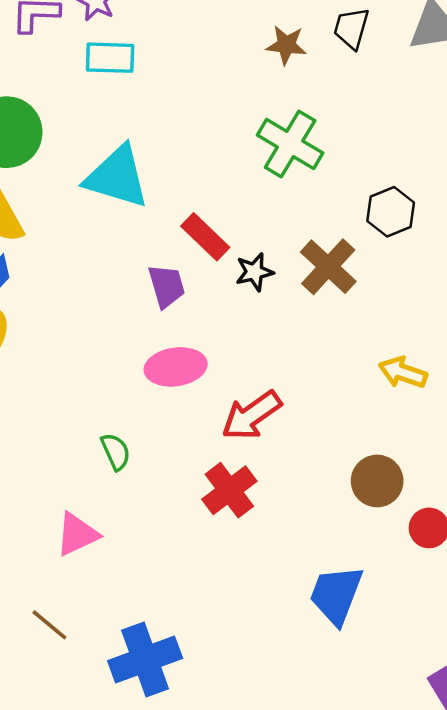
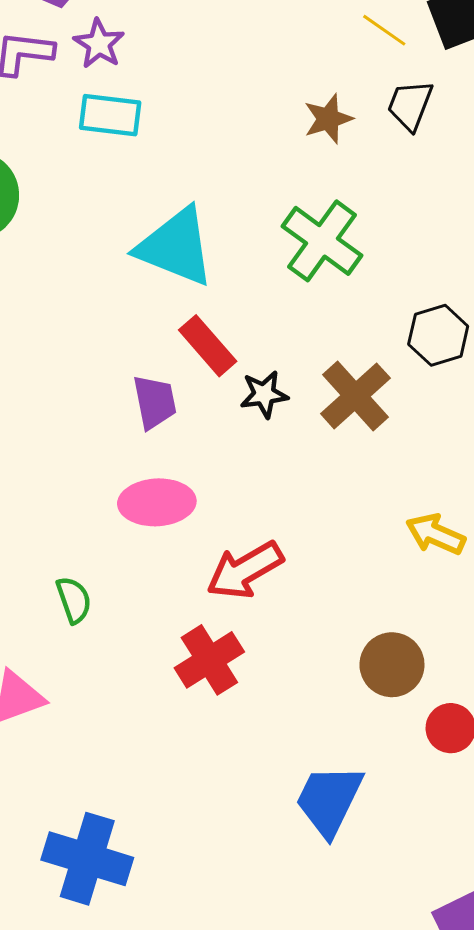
brown star: (286, 45) -> (328, 119), turned -30
cyan triangle: (117, 177) -> (176, 247), moved
blue cross: (145, 659) -> (87, 859), turned 32

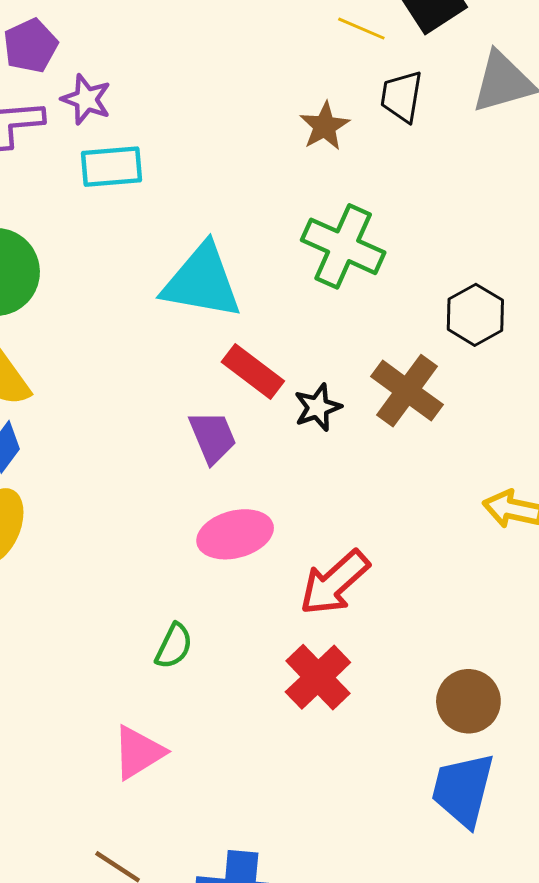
green semicircle: (74, 600) -> (174, 646), turned 57
brown circle: (392, 665) -> (468, 701), moved

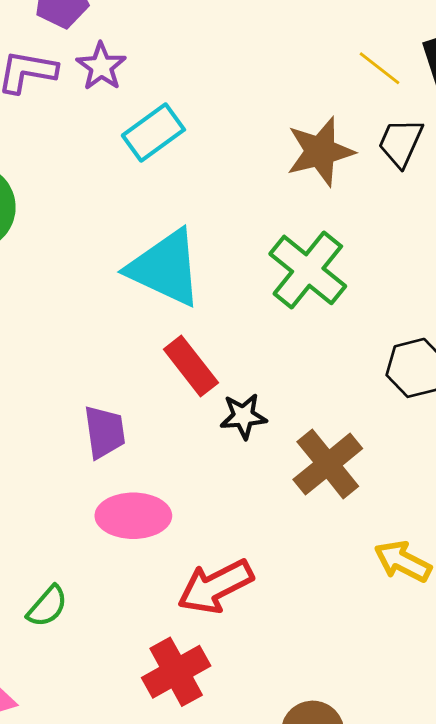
brown star: (325, 126) -> (320, 152), size x1.4
cyan rectangle: (111, 167) -> (153, 133), moved, turned -46
brown cross: (407, 391) -> (328, 464), moved
purple trapezoid: (213, 437) -> (105, 432), moved

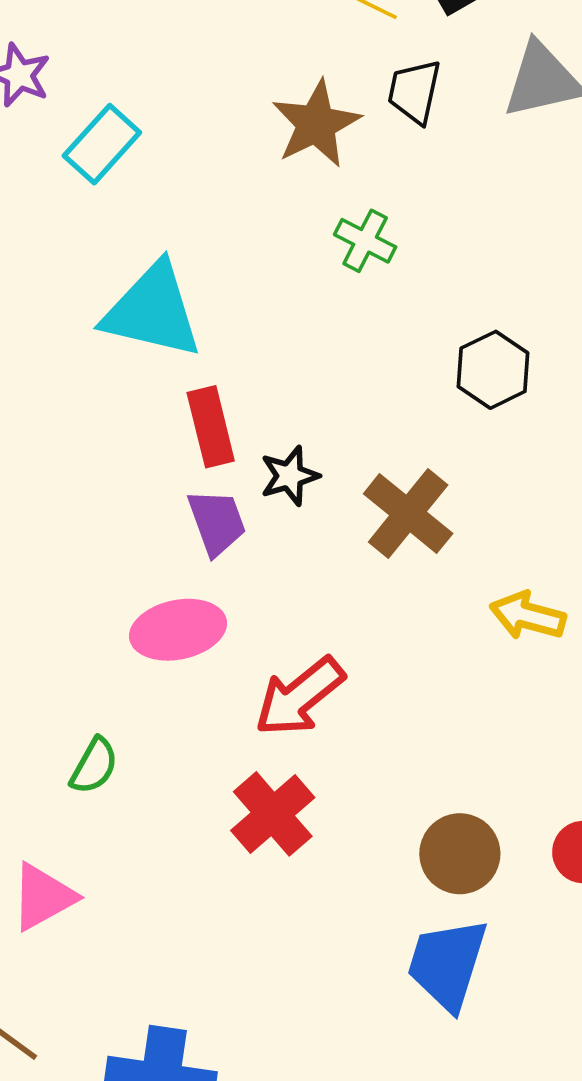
green cross: (308, 270) -> (365, 241), moved, size x0.6
red rectangle: (191, 366) -> (211, 427), turned 36
purple trapezoid: (105, 432) -> (217, 522), moved

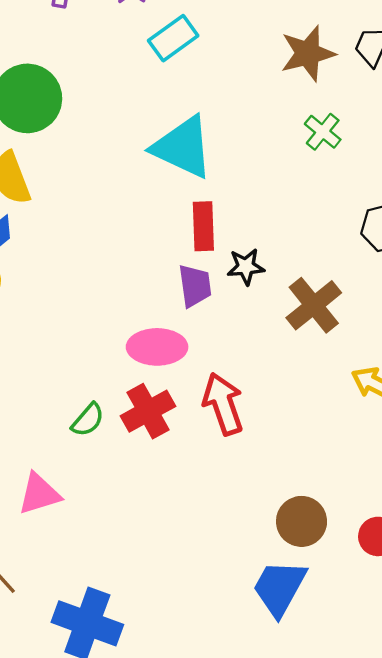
red arrow: (299, 697) -> (223, 404), turned 98
red cross: (273, 814) -> (148, 411), moved

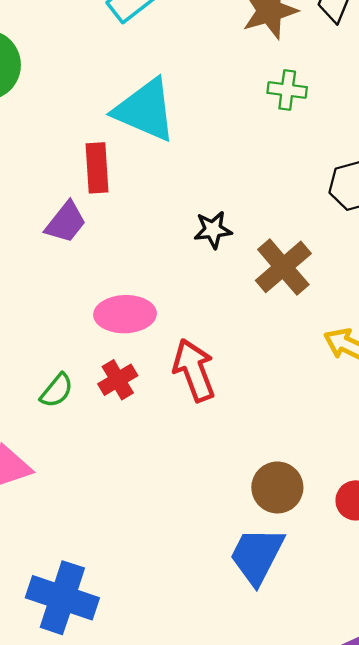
green cross: (323, 132) -> (287, 90), turned -30
red rectangle: (203, 226) -> (97, 168), moved
purple trapezoid: (195, 286) -> (66, 222), moved, turned 48
red cross: (148, 411) -> (118, 380), size x0.7

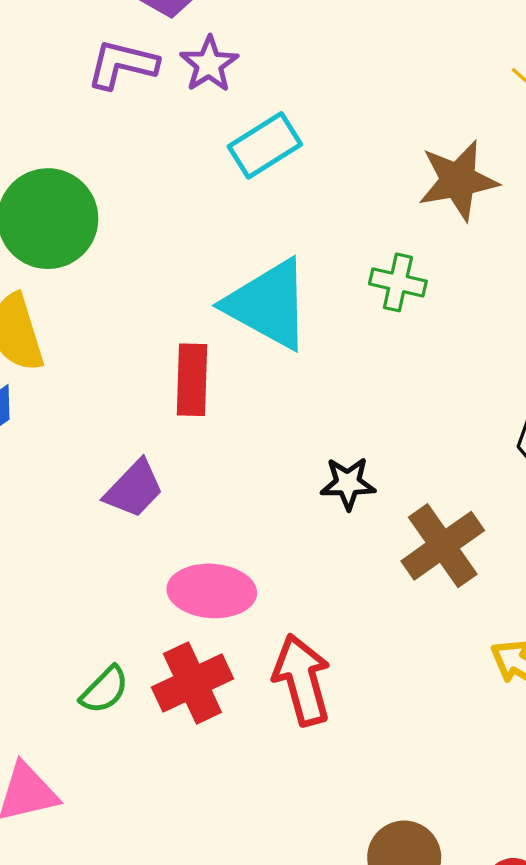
green cross: (287, 90) -> (398, 282), moved
purple trapezoid: (66, 222) -> (134, 489), moved
red cross: (118, 380) -> (192, 683), size x1.4

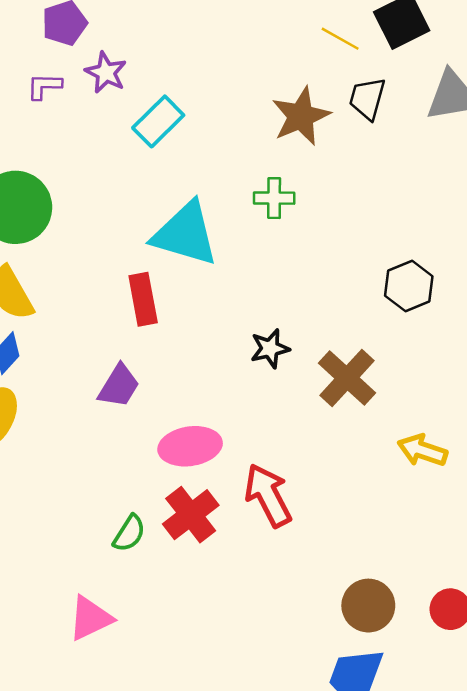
purple L-shape: (122, 65) -> (44, 86), size x0.7

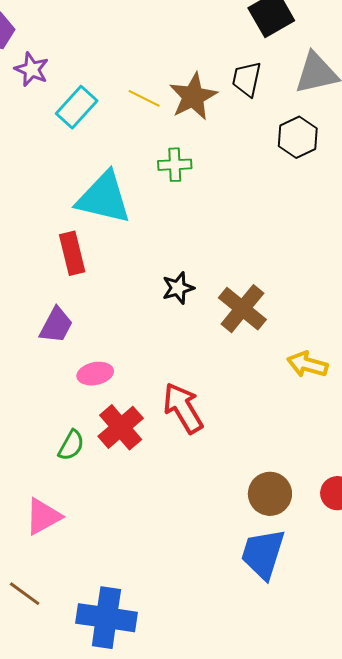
yellow line: (340, 39) -> (144, 98), moved
black hexagon: (409, 286) -> (298, 137), moved
pink ellipse: (190, 446) -> (95, 374), moved, size x0.7

